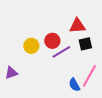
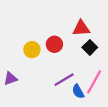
black square: (85, 44) -> (90, 47), turned -32
purple line: (61, 52) -> (64, 80), moved

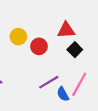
yellow circle: (32, 50) -> (18, 37), moved

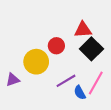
yellow circle: (18, 37) -> (36, 62), moved, size x1.5
black square: (75, 50) -> (91, 49), size x1.5

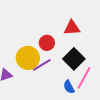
black square: (91, 49) -> (74, 59), moved
purple line: (66, 81) -> (42, 65), moved

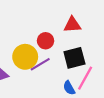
black square: (74, 59) -> (74, 58), turned 30

